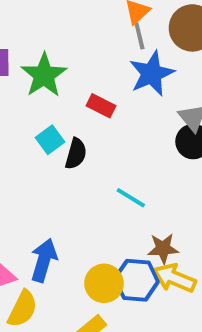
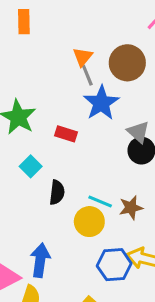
black semicircle: (76, 154) -> (57, 192), moved
brown star: (163, 248) -> (131, 208), moved
yellow circle: (104, 283) -> (89, 222), moved

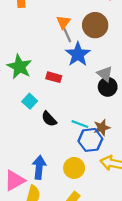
black semicircle: (57, 192) -> (49, 119), turned 133
yellow circle: (89, 222) -> (74, 168), moved
blue hexagon: (114, 265) -> (90, 140), moved

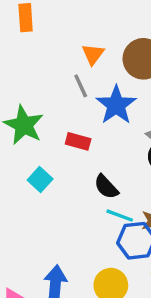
gray line: (67, 35) -> (81, 86), moved
black semicircle: (49, 119) -> (106, 187), moved

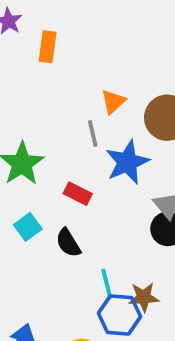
black semicircle: (106, 187) -> (68, 243), moved
cyan line: (120, 216) -> (107, 284), turned 44

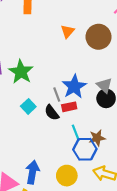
gray line: (93, 134) -> (57, 94), moved
blue star: (127, 162) -> (74, 86), moved
red rectangle: (78, 194) -> (69, 107), moved, turned -32

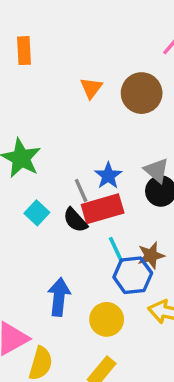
blue star: (74, 86) -> (108, 176), size x0.7
red rectangle: (69, 107) -> (103, 209), size x1.6
blue arrow: (32, 172) -> (59, 297), moved

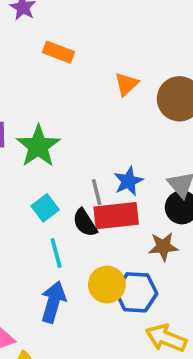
orange rectangle: (24, 51) -> (59, 52), moved, turned -76
cyan line: (116, 250) -> (56, 253), moved
brown star: (151, 255) -> (163, 247), moved
yellow circle: (107, 319) -> (107, 285), moved

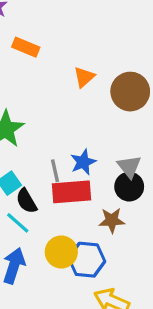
black semicircle: (85, 223) -> (26, 201), moved
cyan line: (56, 253) -> (18, 223), turned -35

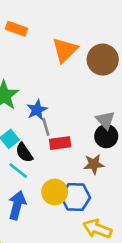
orange triangle: (84, 77) -> (65, 50), size x1.5
blue star: (83, 162) -> (37, 110), moved
red rectangle: (71, 192) -> (60, 143), size x0.7

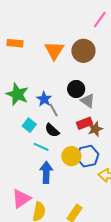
gray triangle: (105, 120) -> (88, 101), moved
black circle: (106, 136) -> (76, 89), moved
red rectangle: (60, 143) -> (84, 123), moved
black semicircle: (24, 153) -> (52, 130), moved

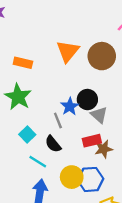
orange rectangle: (15, 43) -> (23, 63), moved
blue star: (44, 99) -> (70, 106), moved

